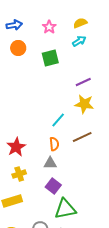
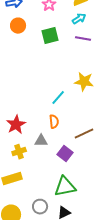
purple line: (83, 82) -> (83, 39), moved, turned 35
brown line: (82, 137) -> (84, 134), moved
gray triangle: (50, 163) -> (41, 141), moved
purple square: (53, 186) -> (65, 154), moved

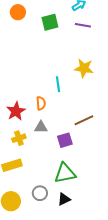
cyan line: (58, 98) -> (58, 84), turned -49
orange semicircle: (54, 122) -> (41, 103), moved
purple square: (65, 154) -> (65, 140), turned 35

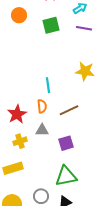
cyan line: (58, 84) -> (48, 85), moved
brown line: (84, 120) -> (69, 110), moved

